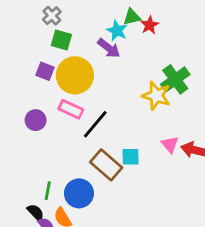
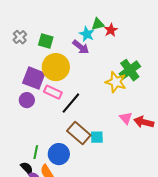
gray cross: (52, 16) -> (20, 37), moved
purple square: (45, 71) -> (34, 78), moved, size x1.6
cyan square: (131, 157) -> (97, 137), moved

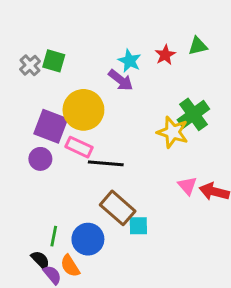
green triangle: (98, 24) -> (198, 46), moved
green square: (46, 41) -> (54, 61), moved
black line: (71, 103) -> (106, 163), turned 55
cyan square: (97, 137) -> (138, 226), moved

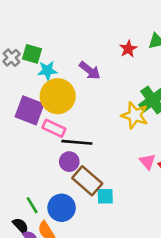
cyan star: (130, 61) -> (47, 71), moved, turned -30
purple circle: (40, 159) -> (69, 162), moved
green line: (54, 236) -> (32, 205), turned -42

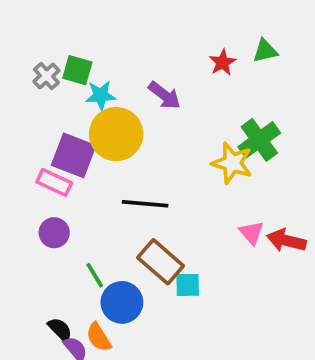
pink rectangle: (54, 128) -> (54, 182), moved
purple circle: (69, 162) -> (54, 233), moved
green line: (32, 205) -> (95, 275), moved

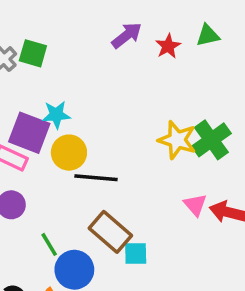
cyan star: (101, 95) -> (56, 115), moved
purple arrow: (164, 95) -> (127, 35), moved, turned -76
yellow circle: (116, 134) -> (69, 153), moved, size x0.7
green cross: (259, 140) -> (211, 140), moved

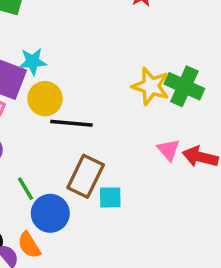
green cross: (211, 140) -> (184, 86), turned -30
brown rectangle: (110, 232) -> (86, 176), turned 75

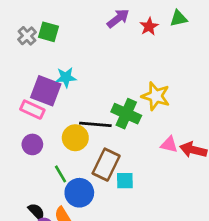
green cross: (184, 86) -> (126, 114), moved
yellow circle: (45, 99) -> (75, 138), moved
pink triangle: (168, 150) -> (169, 144), turned -36

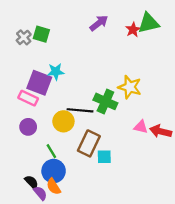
green triangle: (179, 18) -> (149, 23), size x1.5
red star: (149, 26) -> (133, 30), moved
blue circle: (79, 193) -> (54, 171), moved

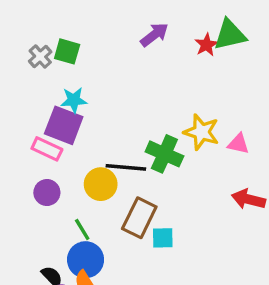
cyan star: (56, 72) -> (74, 100), moved
pink triangle: (141, 127) -> (238, 144), moved

